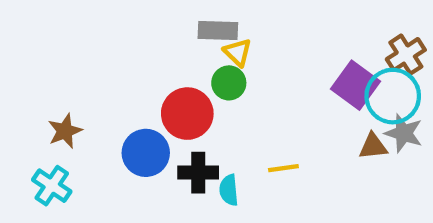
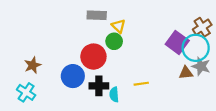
gray rectangle: (218, 30) -> (97, 15), moved

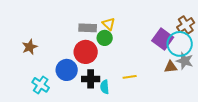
gray rectangle: (97, 15) -> (88, 28), moved
brown star: (33, 65) -> (30, 47), moved
cyan cross: (26, 92) -> (41, 85), moved

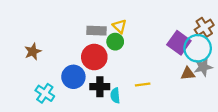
gray star: (185, 61) -> (203, 67), turned -30

